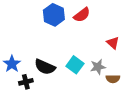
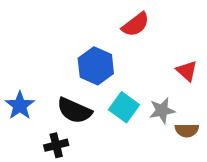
blue hexagon: (54, 15) -> (96, 66), moved
black cross: (26, 82) -> (56, 145), moved

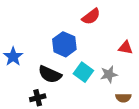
red triangle: (187, 71) -> (126, 48), turned -32
blue star: (20, 106) -> (13, 57), moved
brown semicircle: (187, 130) -> (123, 98), moved

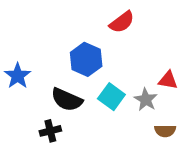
red triangle: (126, 48) -> (168, 80), moved
gray star: (109, 74) -> (146, 100), turned -30

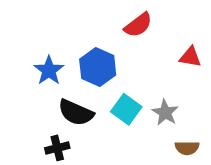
blue star: (18, 76) -> (49, 70), moved
red triangle: (168, 80) -> (190, 57), moved

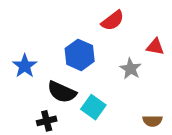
blue star: (49, 70) -> (25, 66), moved
cyan square: (126, 109) -> (93, 107), moved
gray star: (165, 113) -> (130, 69), moved

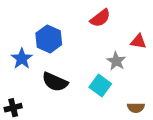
blue hexagon: (80, 55) -> (49, 39), moved
cyan square: (93, 107) -> (100, 86), moved
black cross: (47, 121) -> (13, 108), moved

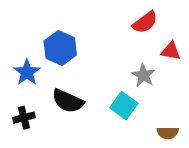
red semicircle: (100, 18) -> (145, 22), moved
black cross: (13, 108) -> (24, 118), moved

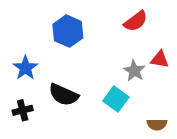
blue hexagon: (60, 48) -> (68, 31), moved
red triangle: (171, 51) -> (160, 59), moved

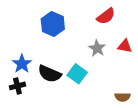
blue star: (25, 68) -> (22, 64), moved
gray star: (134, 71) -> (97, 48), moved
cyan square: (116, 99) -> (77, 74), moved

